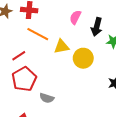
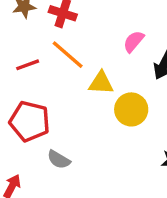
red line: (19, 56) -> (28, 65), moved
red pentagon: (24, 79) -> (30, 121), turned 30

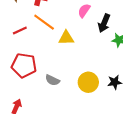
yellow circle: (131, 109) -> (88, 82), moved
gray semicircle: (59, 160) -> (52, 80), moved

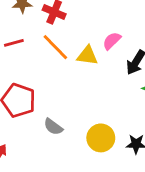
red line: (20, 31) -> (14, 43), moved
yellow triangle: (66, 38) -> (87, 56), moved

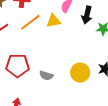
orange line: (55, 47) -> (30, 22), turned -65

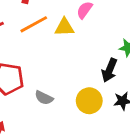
black arrow: (87, 15) -> (109, 70), moved

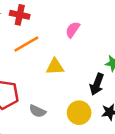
yellow triangle: (64, 27) -> (55, 67), moved

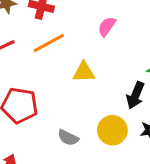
gray semicircle: (37, 111) -> (68, 138), moved

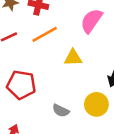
pink semicircle: (107, 27) -> (91, 21), size x1.5

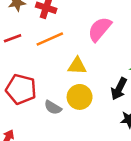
yellow circle: (96, 104) -> (80, 97), moved
gray semicircle: (61, 111) -> (53, 107), moved

